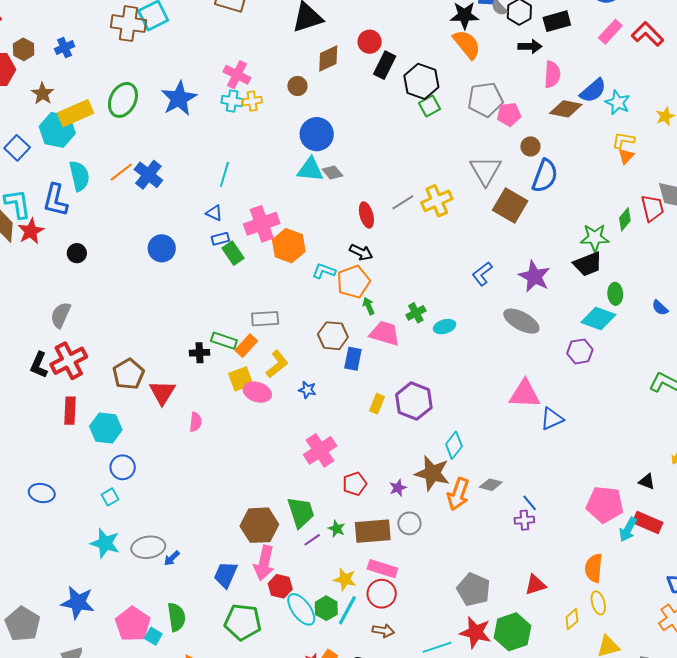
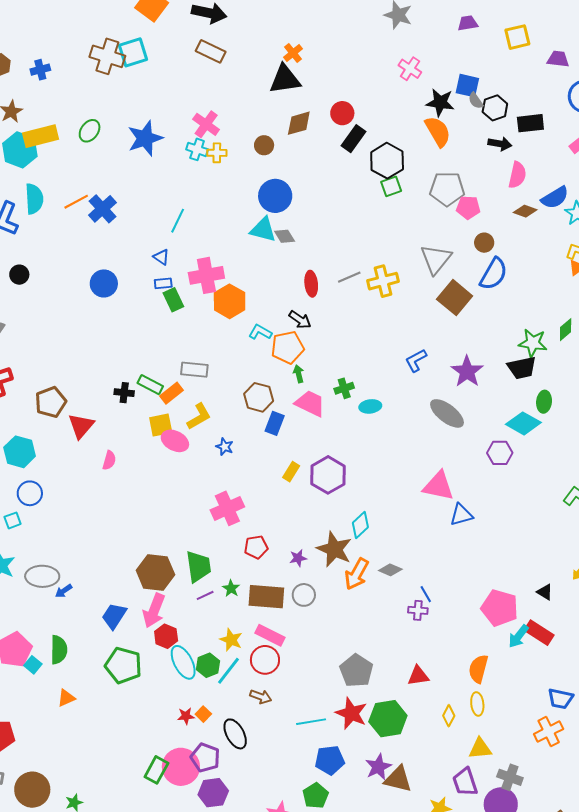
green ellipse: (123, 100) -> (90, 131), size x0.7
brown diamond: (566, 109) -> (525, 211), size x0.7
yellow diamond: (572, 619) -> (449, 716), turned -30

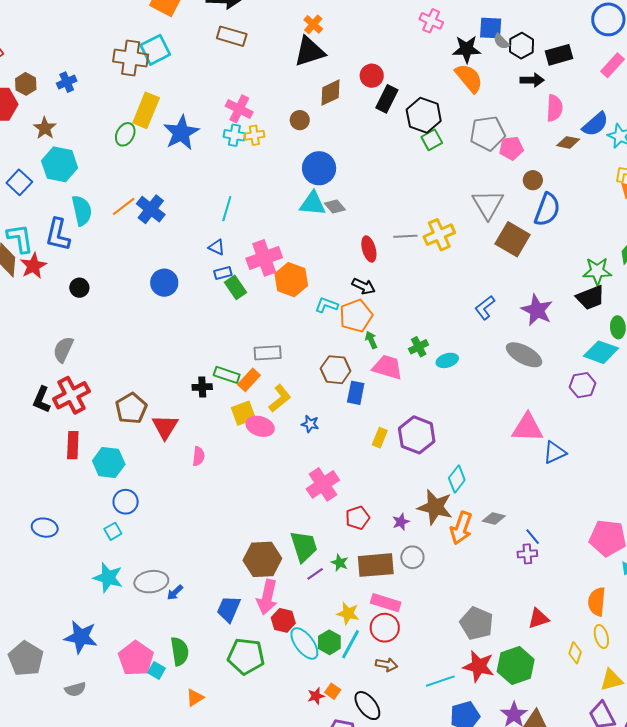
yellow rectangle: (41, 136) -> (146, 110), moved, turned -44
gray line: (349, 277) -> (405, 236), turned 30

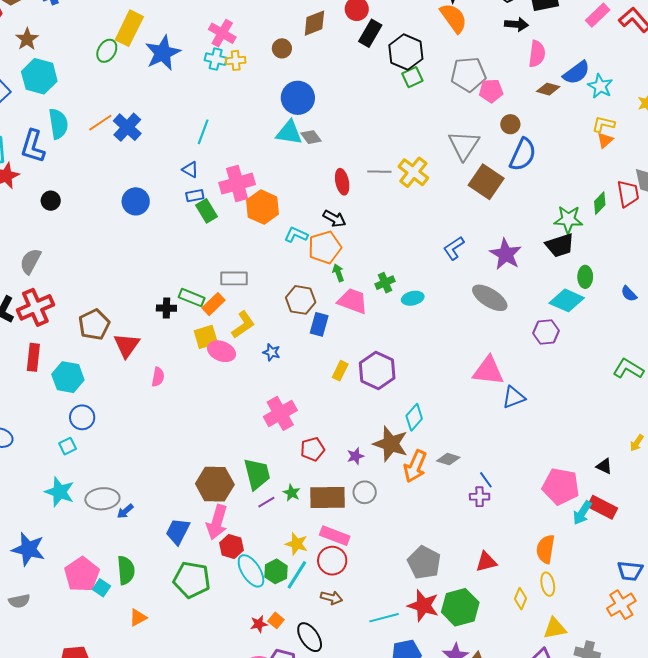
yellow cross: (439, 235) -> (413, 172), turned -32

